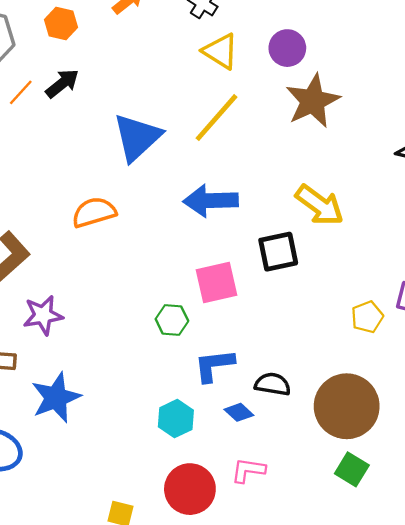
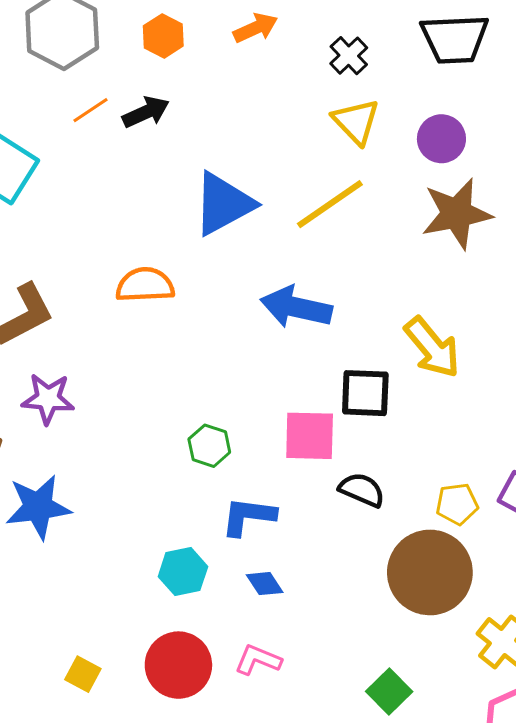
pink square: (216, 283) -> (310, 436), moved
black semicircle: (273, 384) -> (362, 490), moved
brown circle: (347, 406) -> (430, 572), moved

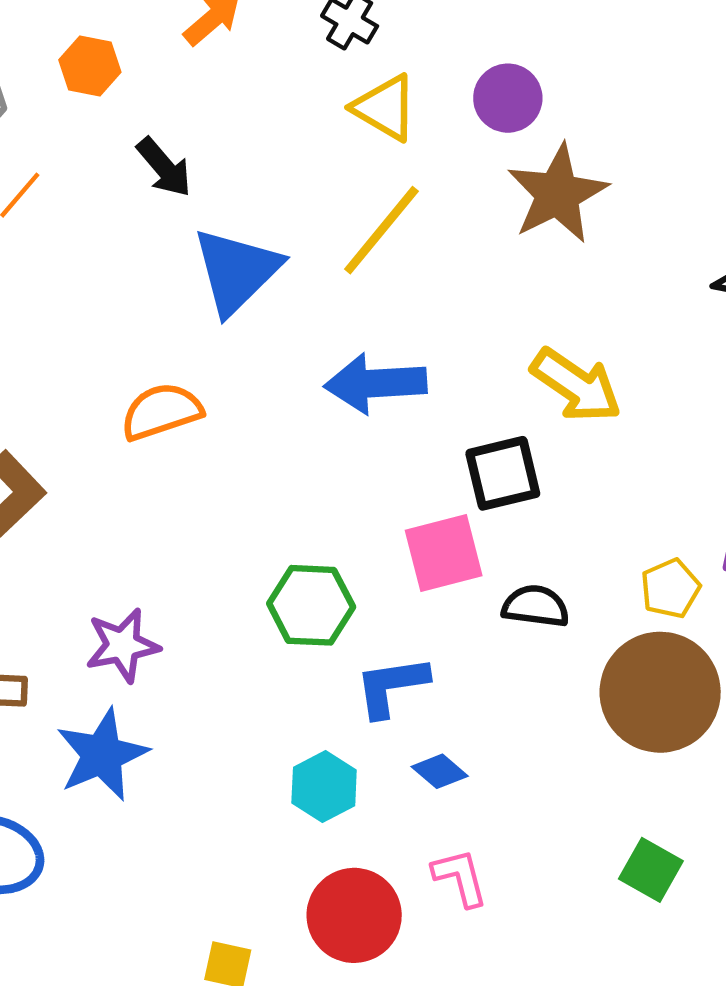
black arrow: (146, 112) -> (164, 167), moved, turned 90
purple star: (48, 399) -> (123, 645), moved
green hexagon: (209, 446) -> (311, 605), size x1.4
pink L-shape: (258, 660) -> (460, 877), turned 69

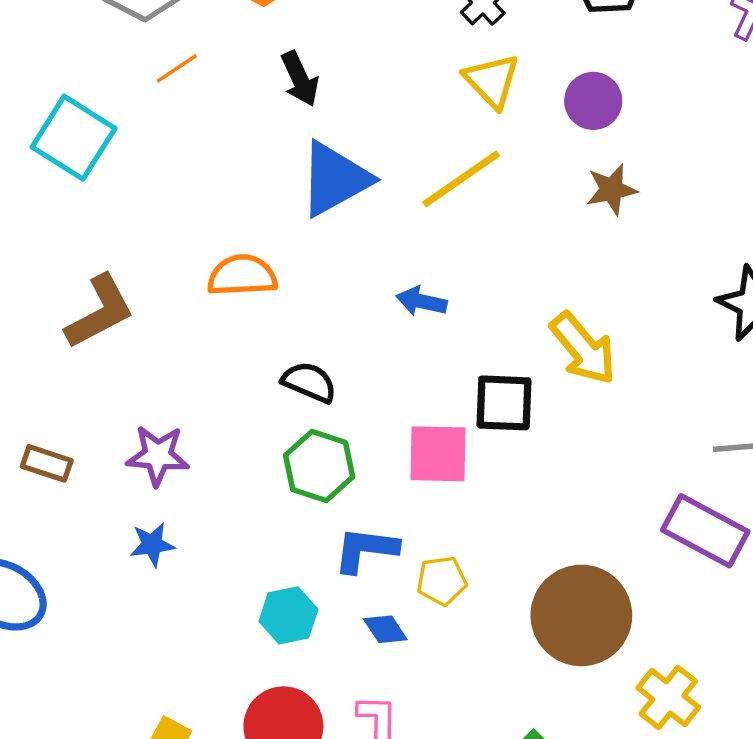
brown star: (557, 194) -> (612, 190), size x0.6
blue arrow: (376, 383) -> (422, 301), size x0.6
yellow pentagon: (670, 588) -> (442, 581), moved
black semicircle: (536, 606) -> (309, 382), moved
blue star: (102, 755) -> (152, 544), moved, size x0.6

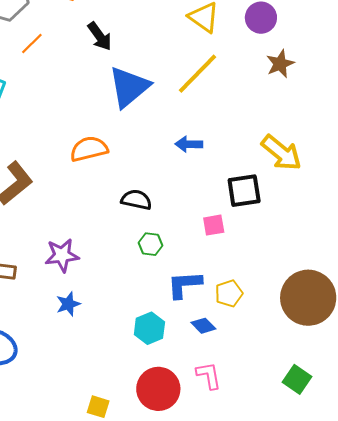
pink square: (438, 454) -> (214, 225), size x0.6
green hexagon: (319, 466) -> (150, 244), size x0.6

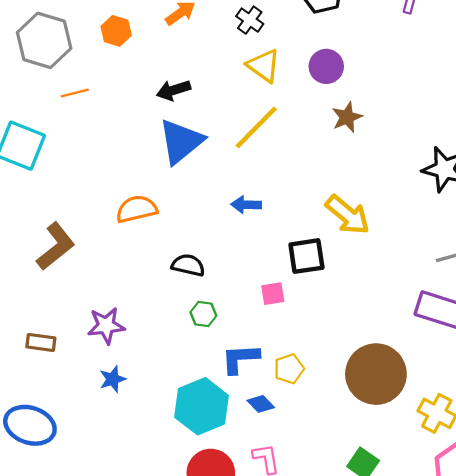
black arrow: (100, 36) -> (173, 90), moved, turned 108
orange line: (32, 43) -> (75, 93), turned 30
cyan hexagon: (149, 328) -> (202, 406), size x1.6

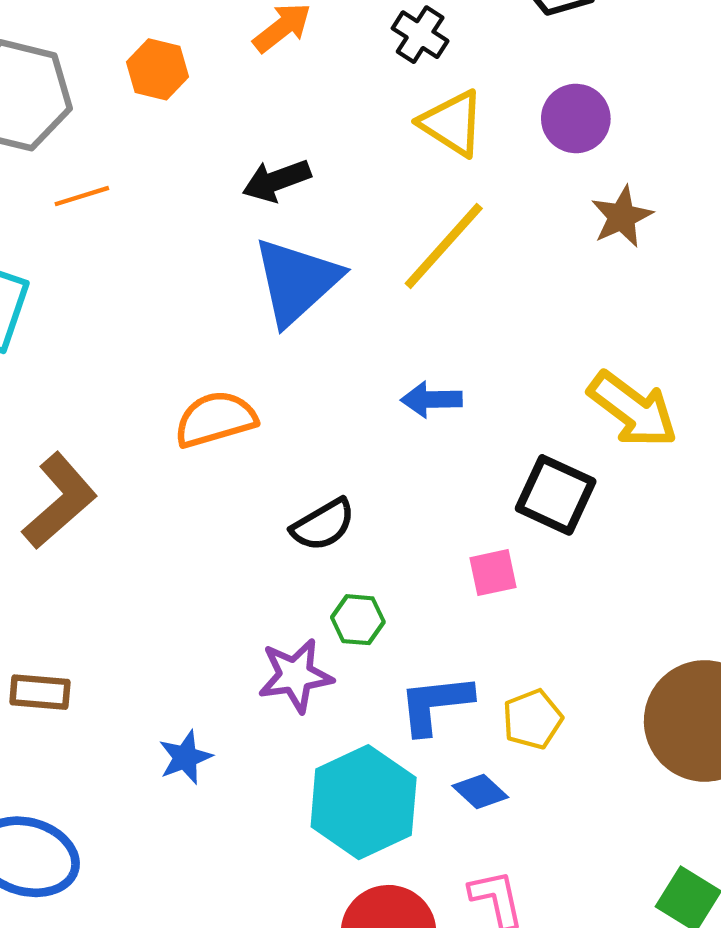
black square: (306, 256) -> (556, 495), turned 36
black semicircle: (188, 265) -> (323, 525), turned 140
purple star: (106, 326) -> (295, 675), moved

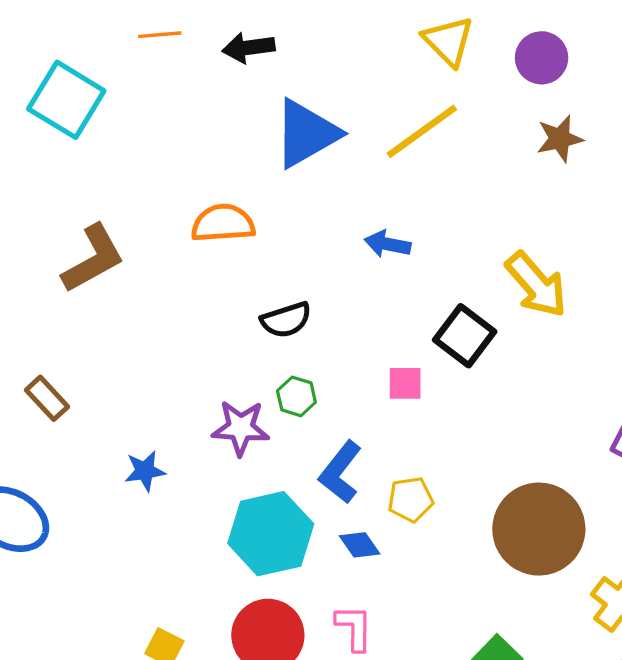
black arrow: (277, 181) -> (249, 48), moved
brown rectangle: (40, 692) -> (47, 398), turned 30
blue L-shape: (435, 704) -> (340, 472), turned -58

